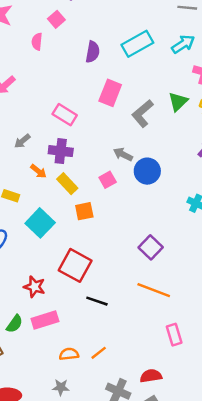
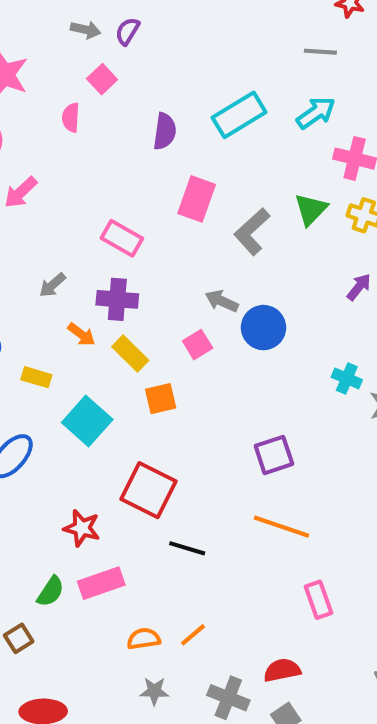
purple square: (151, 247) -> (274, 455), turned 30
gray star: (61, 387) -> (154, 691), moved

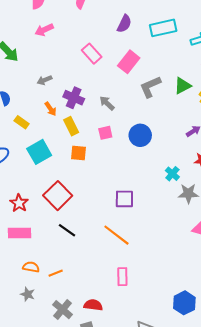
pink rectangle: (122, 238) -> (92, 54), moved
gray arrow: (222, 301) -> (107, 103), moved

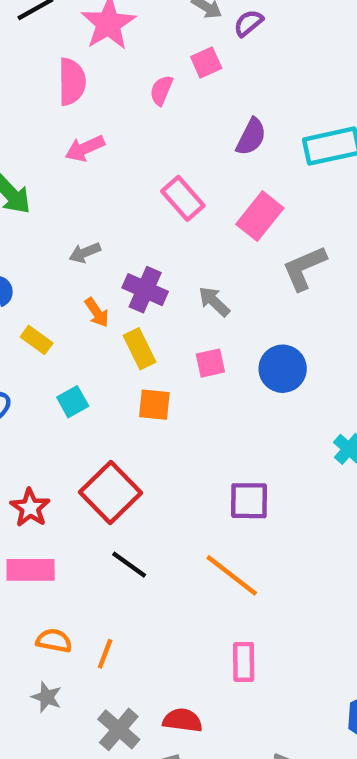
cyan square: (39, 152) -> (73, 402), size x0.6
orange line: (56, 273) -> (105, 654), turned -48

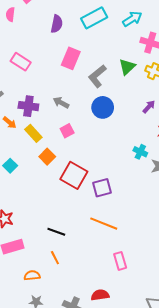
pink rectangle: (183, 198) -> (21, 62), moved
blue circle: (283, 369) -> (103, 107), moved
orange square: (154, 405) -> (47, 157), turned -35
red square: (110, 493) -> (74, 175), moved
orange line: (105, 654) -> (55, 258), moved, turned -32

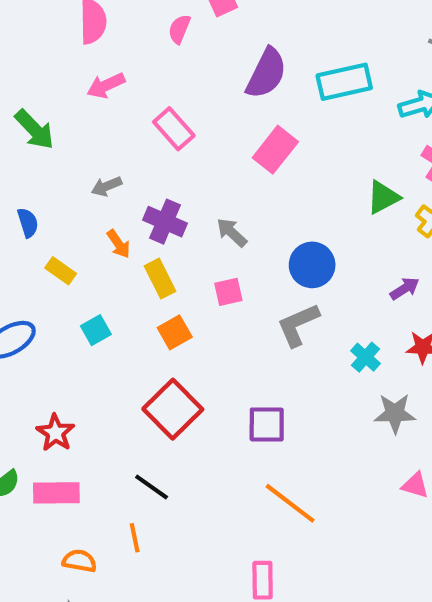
purple semicircle: (57, 24) -> (266, 73), size x1.4
gray L-shape: (97, 76) -> (298, 325), moved
cyan cross: (140, 152) -> (365, 357), moved
red square: (74, 175) -> (173, 409), moved
orange line: (104, 224) -> (290, 503), moved

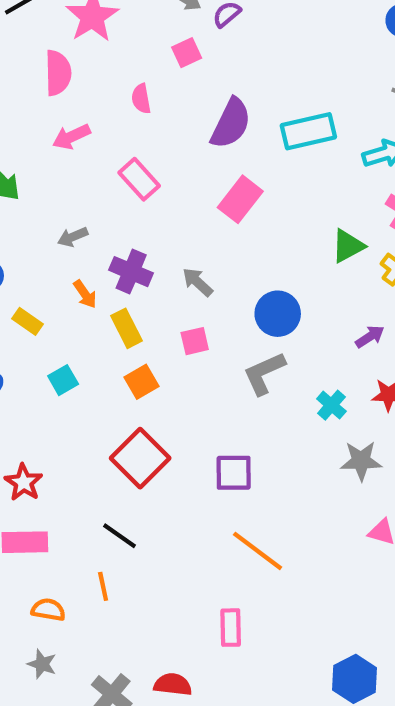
pink semicircle: (179, 29) -> (141, 99), moved, turned -32

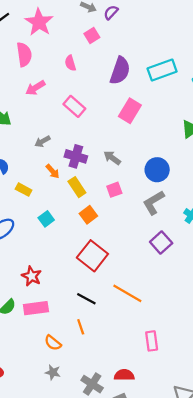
purple square: (234, 473) -> (161, 243), moved, turned -35
orange line: (258, 551) -> (127, 293), moved
orange semicircle: (48, 610) -> (53, 343), turned -144

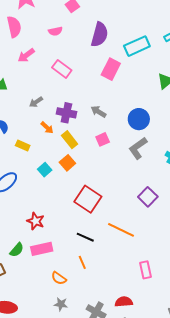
pink semicircle: (70, 63) -> (55, 31), turned -80
cyan rectangle: (162, 70) -> (137, 46), moved
orange square: (88, 215) -> (67, 163), moved
purple square: (161, 243) -> (148, 197), moved

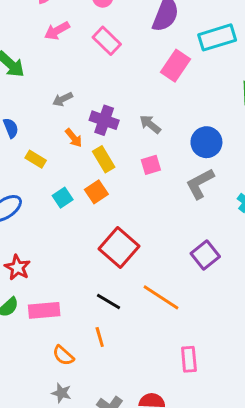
pink rectangle: (62, 69) -> (107, 41), moved
red star: (36, 221) -> (17, 268), moved

